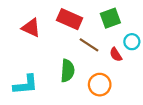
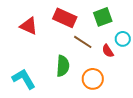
cyan L-shape: (26, 85) -> (24, 79), turned -115

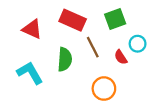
brown line: (83, 42) -> (93, 47), turned 30
green semicircle: (63, 66) -> (65, 59), moved
cyan L-shape: (24, 79) -> (30, 73), moved

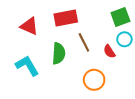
green square: (115, 19) -> (120, 17), moved
red rectangle: (73, 20) -> (66, 18), turned -35

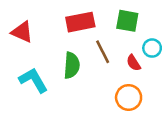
green square: (120, 17) -> (127, 21), moved, turned 30
red triangle: (29, 26) -> (22, 32), moved
orange circle: (94, 80) -> (129, 97), moved

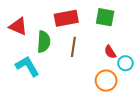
cyan circle: (152, 48) -> (125, 63), moved
brown line: (103, 52) -> (73, 47), moved, turned 36
green semicircle: (72, 65) -> (44, 42), moved

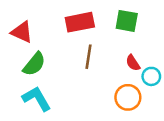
green semicircle: (44, 42) -> (34, 64), moved, turned 35
cyan L-shape: (27, 66) -> (37, 99), moved

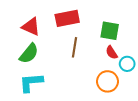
green square: (127, 21) -> (110, 31), moved
red triangle: (22, 32) -> (31, 27), moved
cyan L-shape: (37, 99) -> (31, 82), turned -65

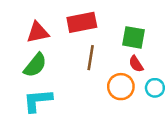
red triangle: (31, 27) -> (38, 32), turned -36
cyan circle: (127, 64) -> (155, 88), moved
orange circle: (108, 81) -> (121, 87), moved

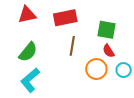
red triangle: (38, 32) -> (27, 15), moved
cyan L-shape: (38, 100) -> (30, 80), turned -35

